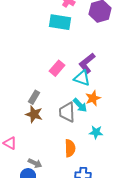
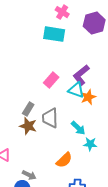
orange star: (93, 98) -> (88, 97), moved
cyan arrow: (80, 105) -> (78, 128), moved
gray trapezoid: (67, 112) -> (50, 118), moved
orange semicircle: (70, 148) -> (64, 160), turned 48

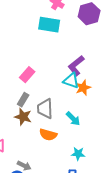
pink rectangle: (51, 80) -> (27, 75), moved
cyan star: (90, 144) -> (78, 154), moved
orange semicircle: (64, 160) -> (48, 135), moved, turned 60

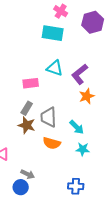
pink rectangle: (27, 75) -> (31, 83), turned 42
cyan triangle: (71, 81) -> (55, 68), moved
cyan star: (78, 154) -> (83, 149), moved

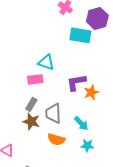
cyan rectangle: (53, 33) -> (80, 35), moved
cyan triangle: (55, 68) -> (46, 62), moved
purple L-shape: (80, 74) -> (76, 82), moved, turned 30

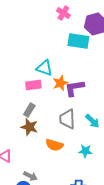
orange star: (91, 92) -> (60, 83), moved
gray trapezoid: (53, 113) -> (67, 119), moved
cyan arrow: (81, 123) -> (92, 121), moved

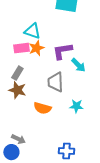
orange star: (60, 83) -> (36, 48), moved
cyan arrow: (92, 121) -> (78, 65), moved
cyan star: (85, 151) -> (76, 106), moved

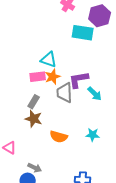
gray trapezoid: (55, 82) -> (65, 93), moved

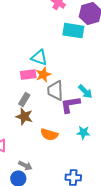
purple L-shape: (79, 80) -> (70, 105), moved

